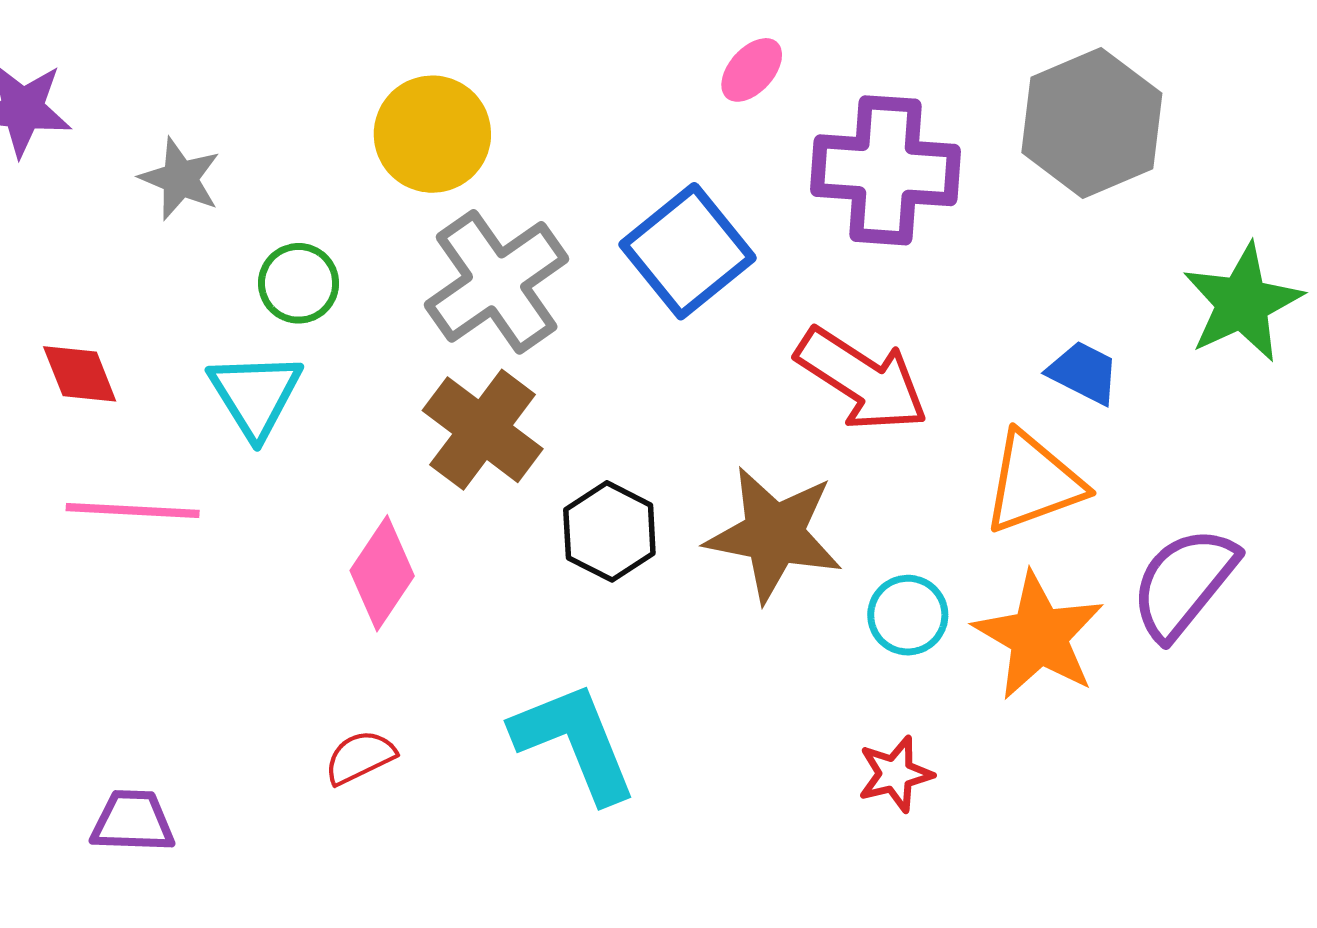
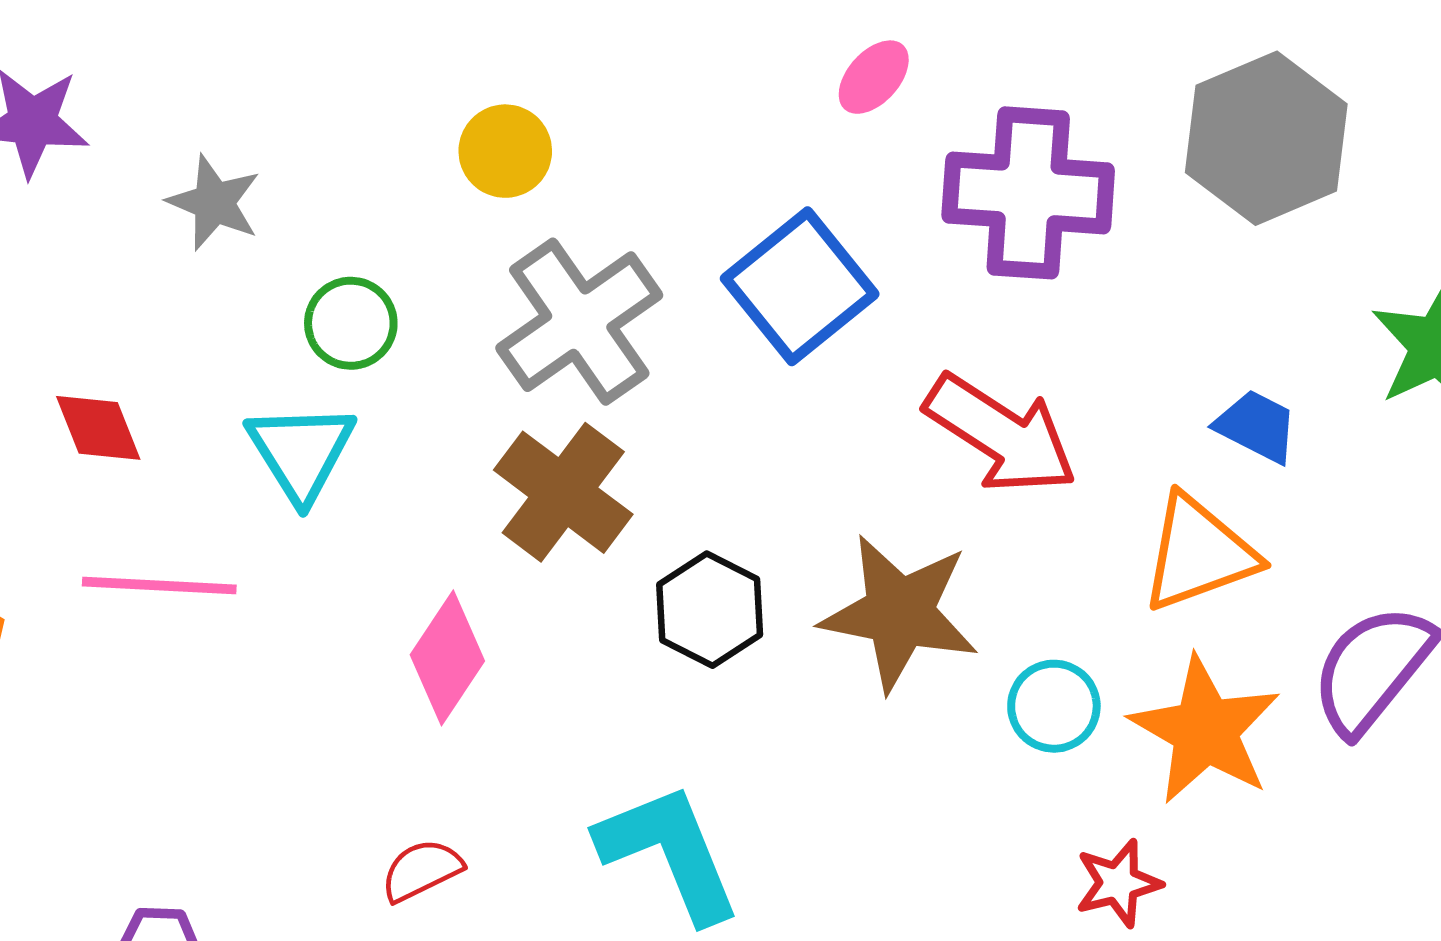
yellow circle: (432, 134) -> (505, 151), size x0.7
red star: (895, 774) -> (1118, 883), moved

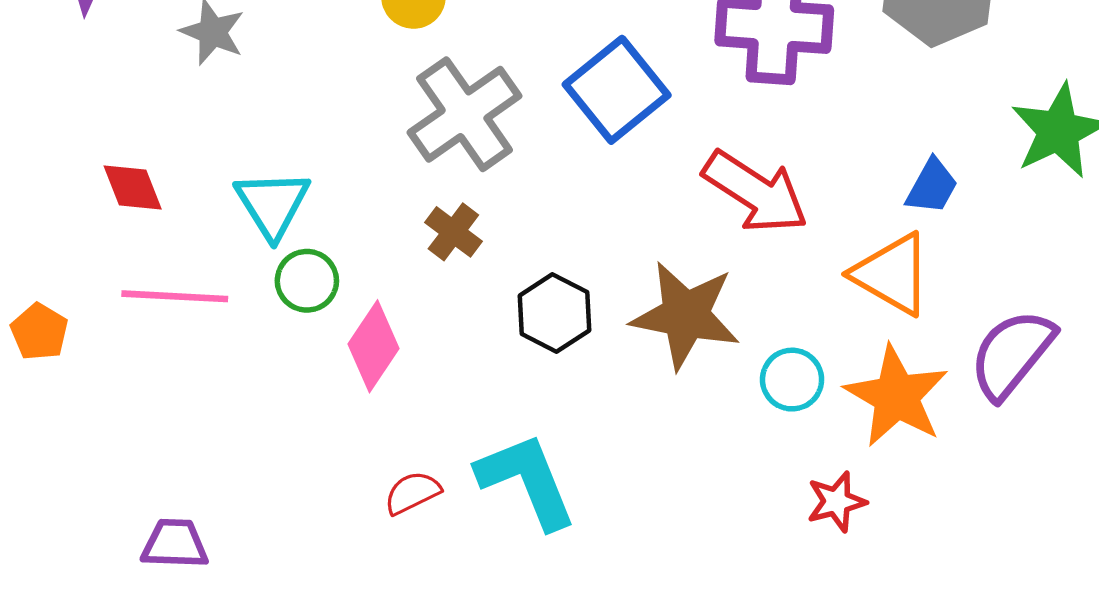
green circle: (351, 323) -> (307, 281), moved
blue trapezoid: (1257, 426) -> (932, 186), turned 92
brown cross: (563, 492) -> (453, 232), size x0.6
orange triangle: (1199, 553) -> (892, 274), turned 50
red semicircle: (422, 870) -> (412, 493), moved

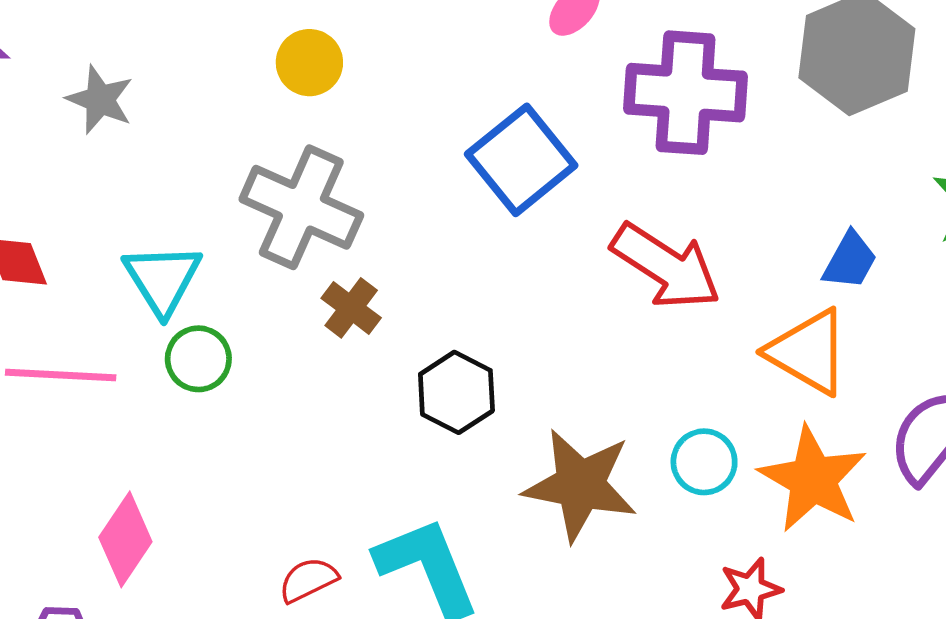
gray cross: (465, 114) -> (301, 207), moved, turned -31
brown star: (685, 315) -> (580, 485), moved
pink diamond: (373, 346) -> (125, 539), moved

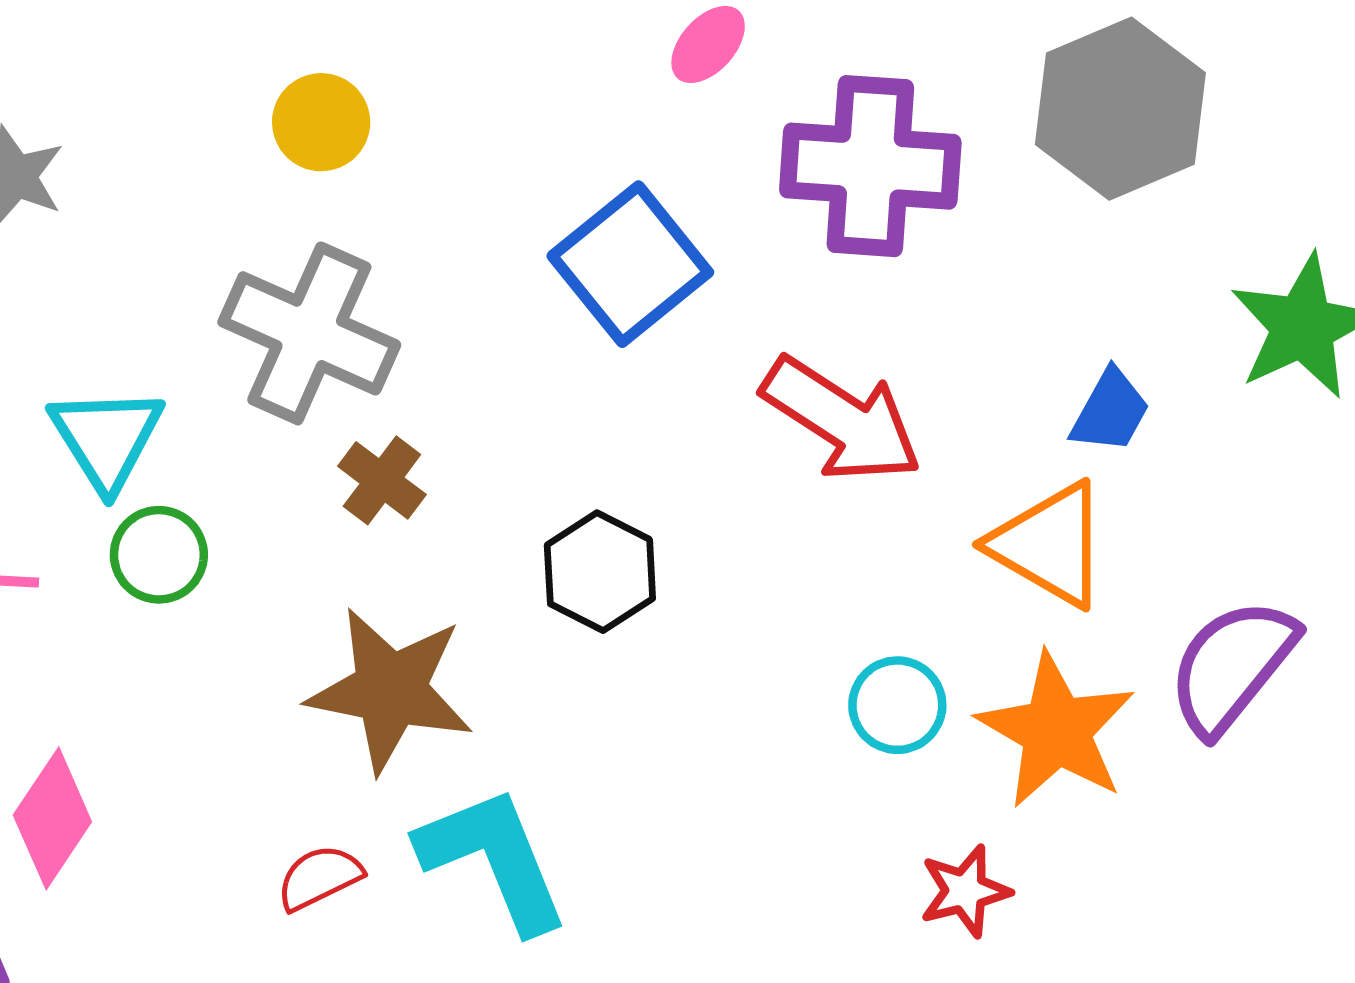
black hexagon: (456, 392) -> (600, 572), moved
brown star: (580, 485) -> (390, 690), moved

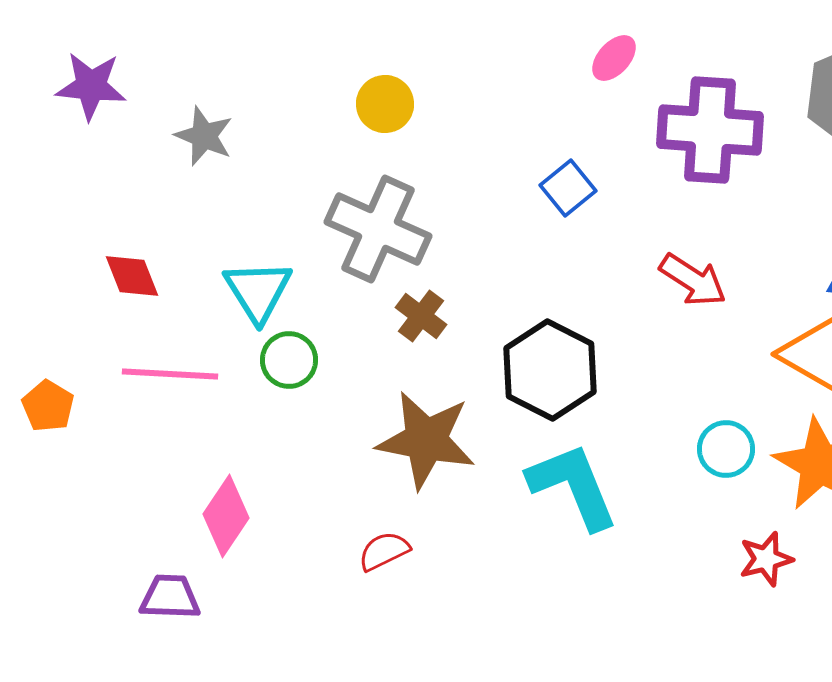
blue square: (630, 264) -> (568, 188), size x0.6
red arrow: (842, 420) -> (693, 280), size x0.7
black hexagon: (600, 572) -> (550, 370), size x1.4
cyan L-shape: (493, 859) -> (573, 486), moved

